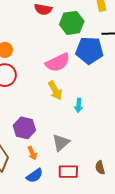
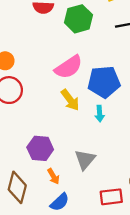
blue pentagon: (89, 50) -> (104, 82), moved
red rectangle: (68, 172) -> (111, 197), moved

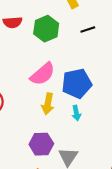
yellow arrow: (70, 100) -> (48, 104), turned 54
purple hexagon: (40, 148) -> (41, 144), moved

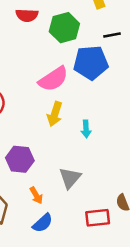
blue pentagon: (77, 83) -> (91, 63), moved
purple hexagon: (41, 144) -> (20, 159), moved

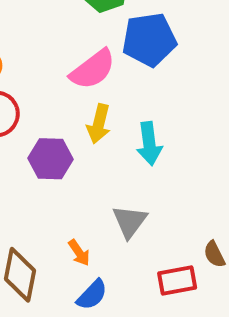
cyan arrow: (86, 129) -> (149, 144), size x1.5
purple hexagon: (20, 159) -> (50, 159), moved

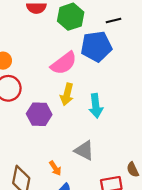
gray triangle: (130, 221) -> (84, 150), turned -40

